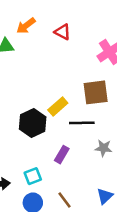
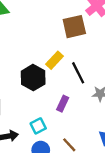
brown square: (96, 92) -> (74, 27), moved
black line: (82, 123) -> (78, 73), turned 70

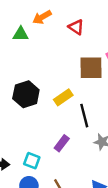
black hexagon: (33, 78) -> (26, 94), moved
cyan square: (38, 126) -> (32, 161), turned 35

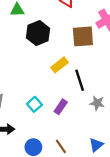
black hexagon: (26, 94) -> (38, 33), moved
cyan square: (32, 161) -> (34, 104), moved, turned 32

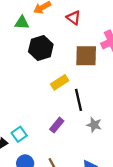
cyan square: (34, 104) -> (19, 134), moved

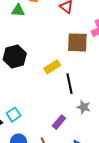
black hexagon: (41, 48) -> (15, 56), moved
purple rectangle: (57, 125) -> (59, 122), moved

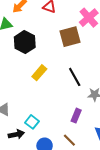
black hexagon: (15, 56) -> (25, 42), moved
yellow rectangle: (52, 67) -> (39, 73), moved

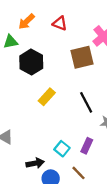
cyan square: (32, 122) -> (62, 149), moved
black arrow: (16, 134) -> (35, 163), moved

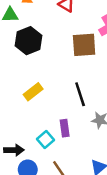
yellow rectangle: (47, 97) -> (33, 92), moved
purple rectangle: (87, 146) -> (65, 128), moved, turned -42

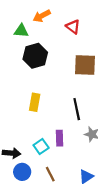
yellow rectangle: (33, 92) -> (35, 102), turned -48

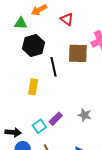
black line: (77, 109) -> (54, 67), moved
purple rectangle: (59, 138) -> (56, 119), turned 48

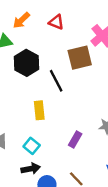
cyan square: (39, 126) -> (32, 146), moved

